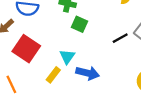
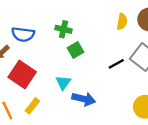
green square: (80, 24) -> (75, 50), turned 35
yellow rectangle: (53, 75) -> (32, 106), moved

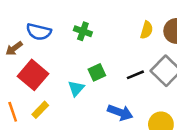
green square: (75, 50) -> (97, 72), moved
blue arrow: (84, 99) -> (120, 112), moved

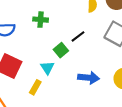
black line: (135, 75) -> (78, 36), moved
yellow rectangle: (40, 110) -> (35, 87), moved

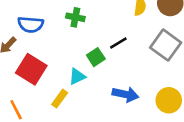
cyan triangle: (47, 68) -> (77, 77), turned 32

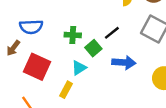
green cross: (75, 17) -> (73, 35), moved
blue arrow: (125, 94) -> (124, 63), moved

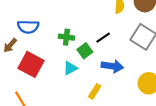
yellow rectangle: (66, 90) -> (95, 91), moved

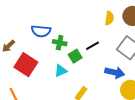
blue semicircle: (28, 27) -> (41, 31), moved
blue arrow: (112, 66) -> (115, 72), moved

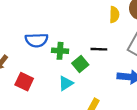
black line: (93, 46) -> (99, 49), turned 40
red square: (26, 65) -> (24, 82), size x0.7

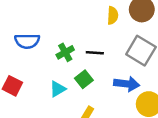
green cross: (60, 51) -> (65, 52), moved, turned -35
green square: (80, 64) -> (84, 79), moved

